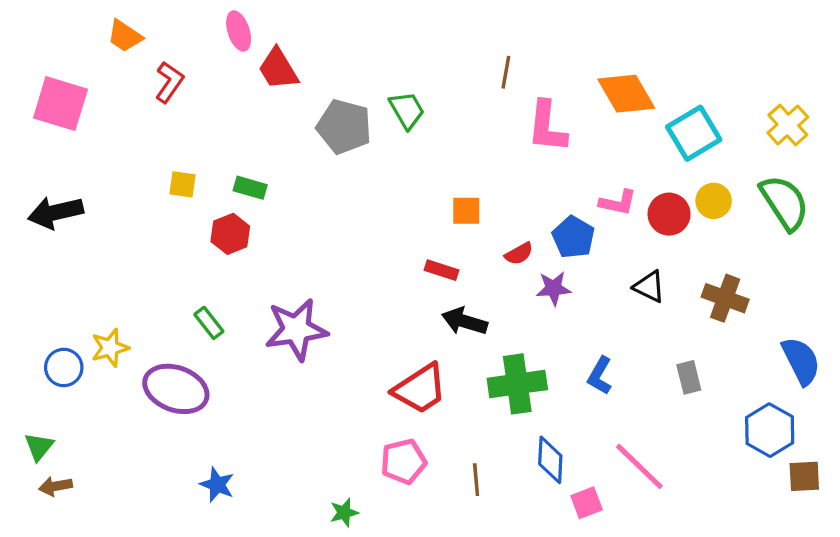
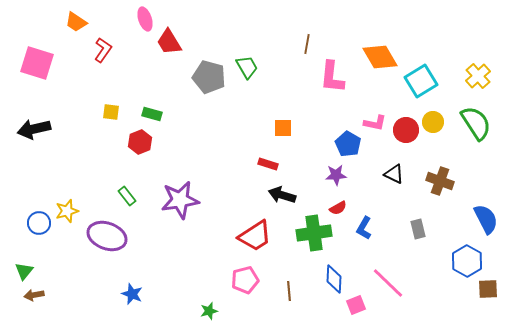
red semicircle: (519, 254) -> (338, 208), moved

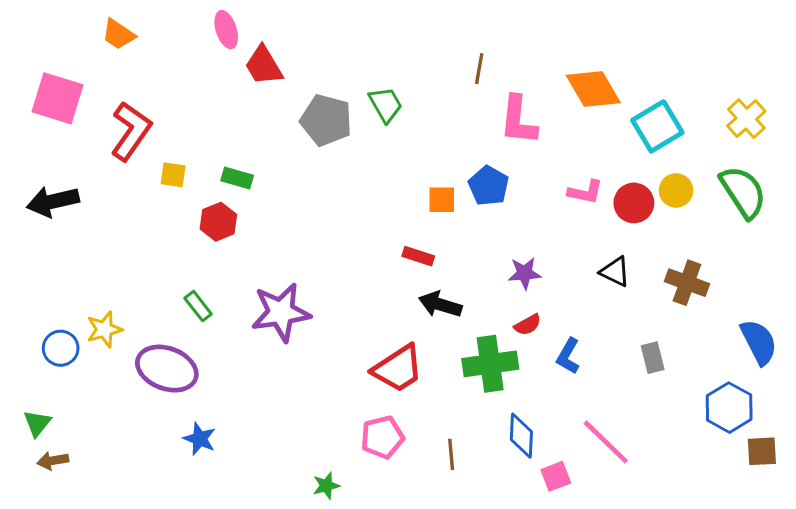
red L-shape: (103, 50) -> (131, 131), moved, size x1.5
blue pentagon: (348, 144) -> (489, 186), moved
blue star: (132, 294) -> (200, 439), moved

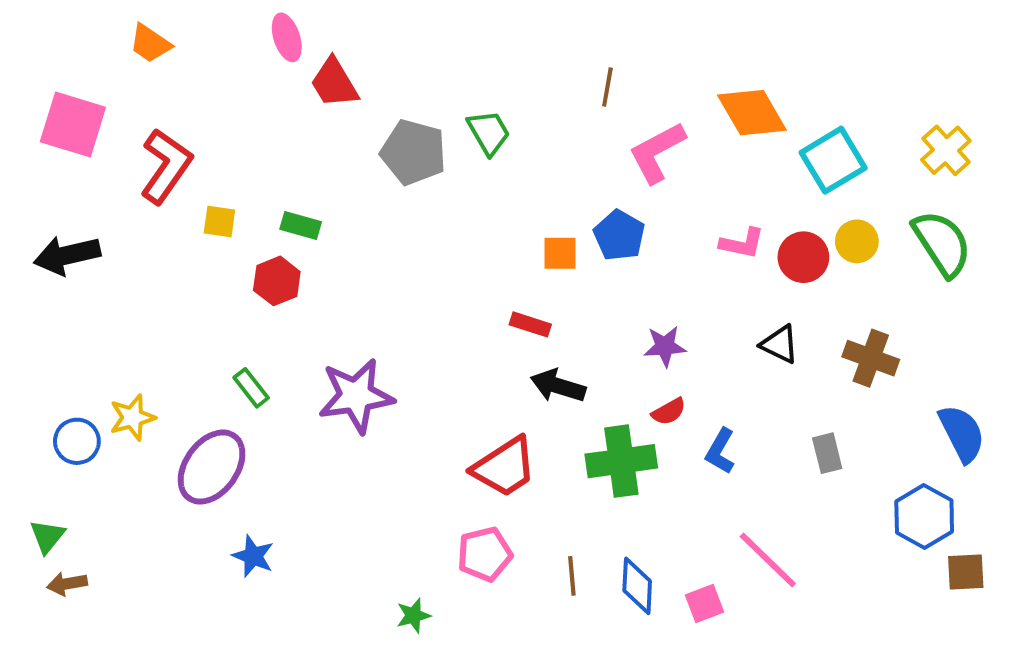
pink L-shape: (518, 120) -> (657, 152), turned 56
purple ellipse: (167, 369) -> (212, 467), turned -74
blue diamond: (521, 436) -> (637, 586), moved

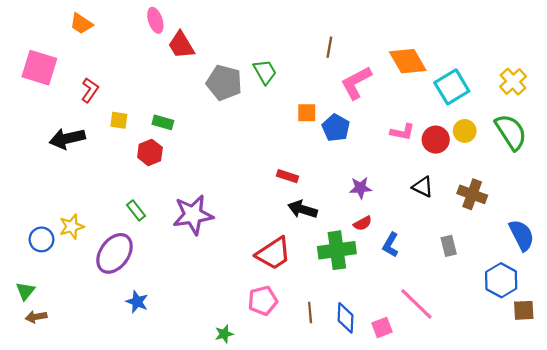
red L-shape: (166, 166) -> (90, 90), size x0.6
orange square: (560, 253) -> (307, 113), moved
black arrow: (67, 255) -> (67, 138), moved

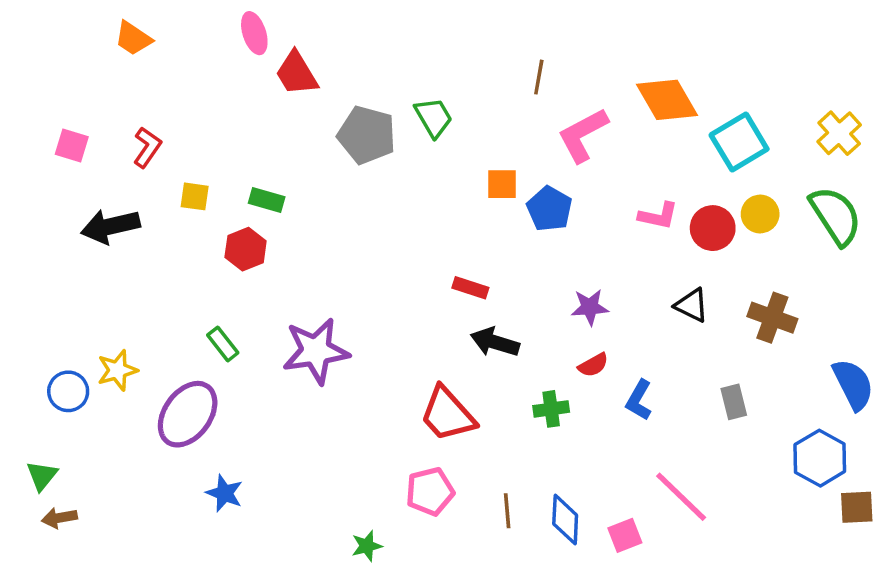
pink square: (39, 68) -> (72, 146), moved, size x0.6
green cross: (337, 250) -> (551, 409), size x0.6
red trapezoid: (274, 253) -> (448, 414), turned 81

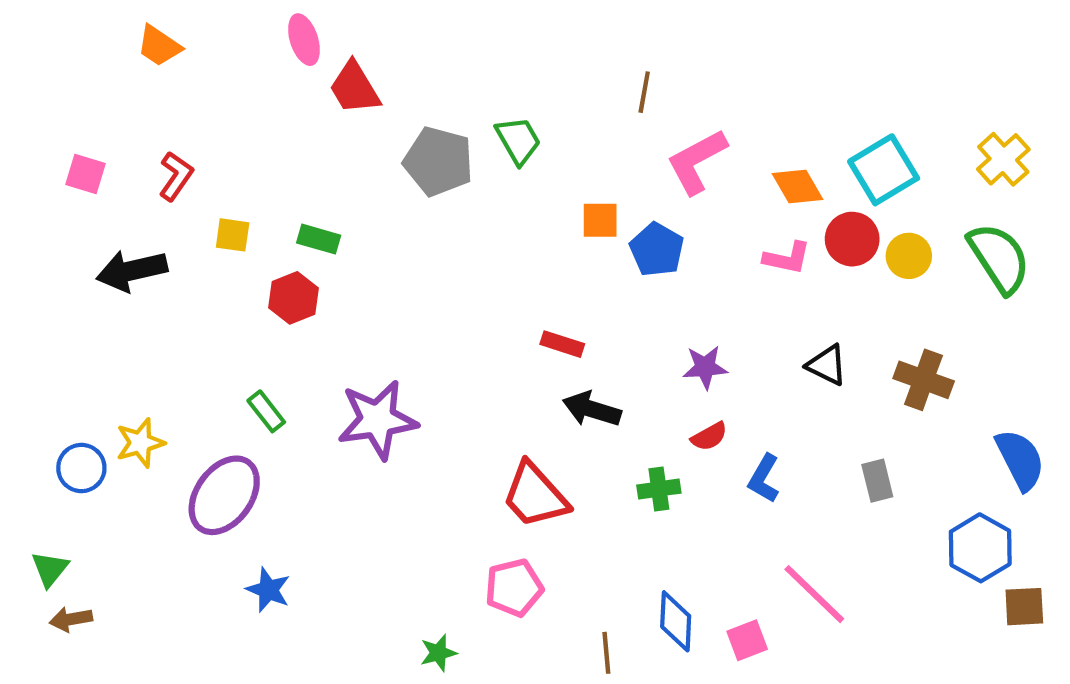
orange diamond: (667, 100) -> (798, 187), moved, size x0.7
red circle: (713, 228) -> (852, 239), moved
brown line: (507, 511) -> (606, 653), moved

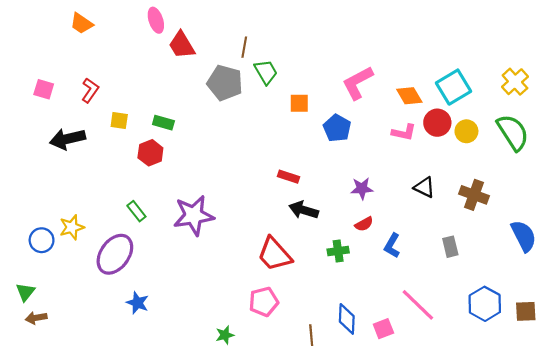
brown line: (644, 92) -> (244, 47), moved
orange square: (600, 220) -> (299, 103), moved
blue hexagon: (980, 548) -> (485, 304), moved

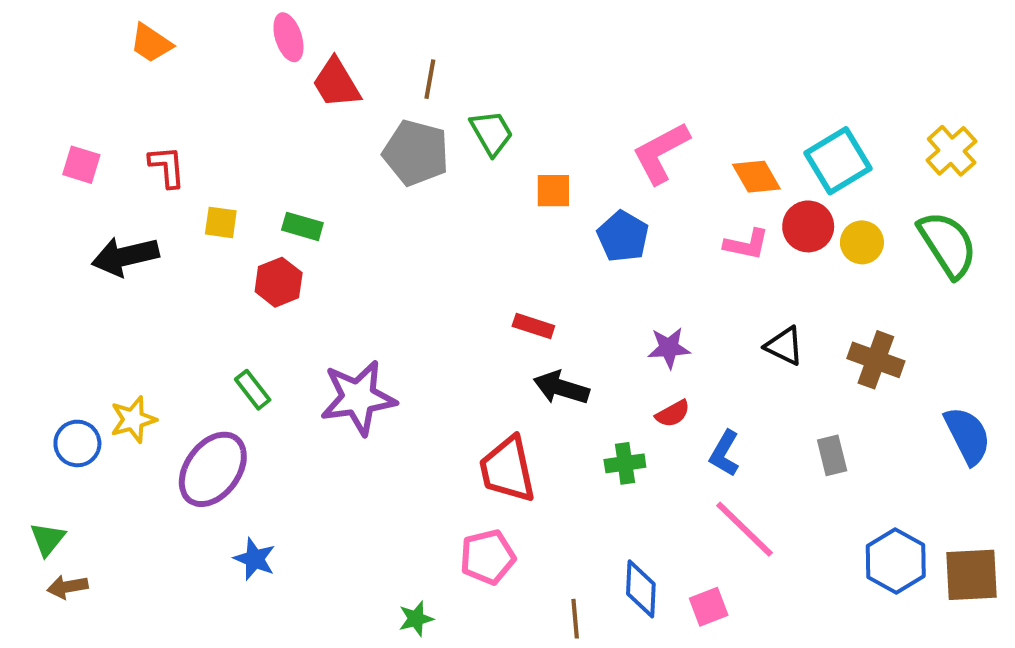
brown line: (244, 47) -> (430, 79), moved
red L-shape: (90, 90) -> (167, 167), turned -40
red trapezoid: (274, 254) -> (508, 469), turned 30
pink line: (418, 305) -> (744, 529), moved
brown square: (526, 311) -> (971, 575), size x1.4

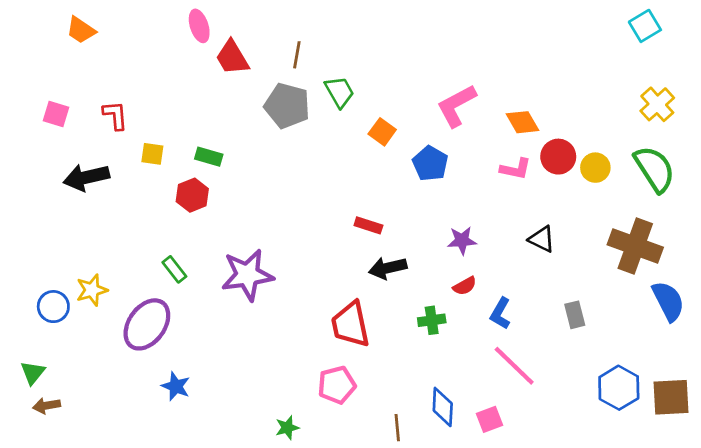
orange trapezoid: (151, 43) -> (81, 30), moved
cyan square: (838, 161) -> (645, 26), moved, size x0.7
orange square: (553, 191) -> (382, 132), turned 36
brown cross: (876, 360) -> (635, 246), moved, size x1.4
black arrow: (561, 388) -> (388, 268), turned -30

